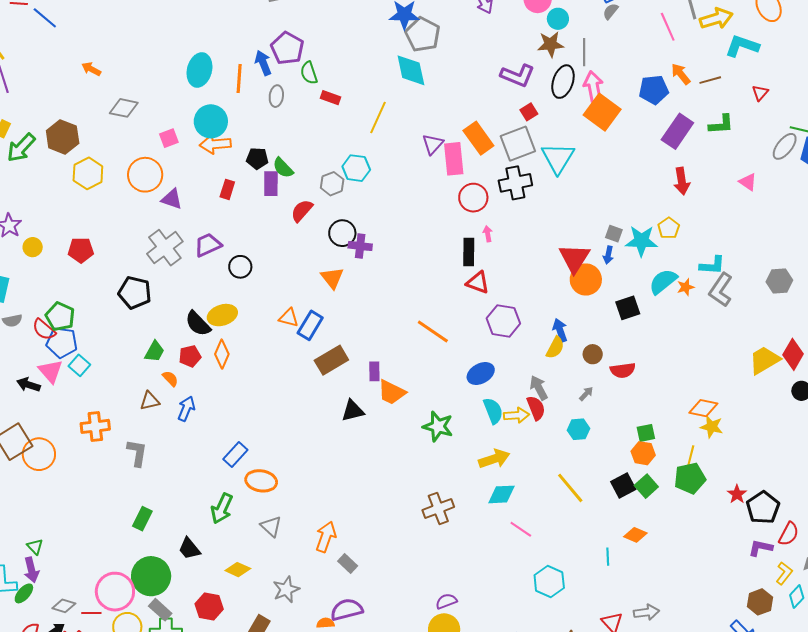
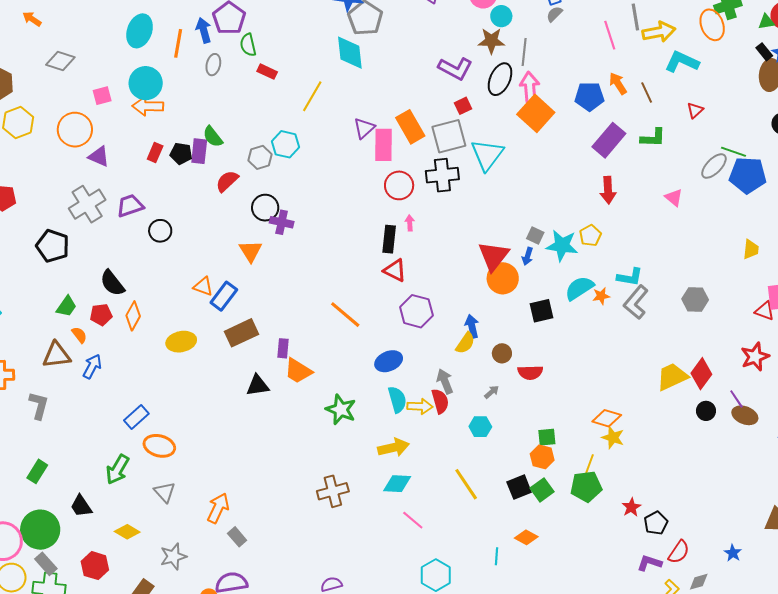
brown line: (710, 80) -> (647, 92), turned 75
black pentagon: (257, 158) -> (181, 153), moved
yellow ellipse: (222, 315) -> (181, 342), moved
brown triangle: (150, 401) -> (57, 355), size x1.4
black pentagon: (763, 508) -> (656, 523), size x0.7

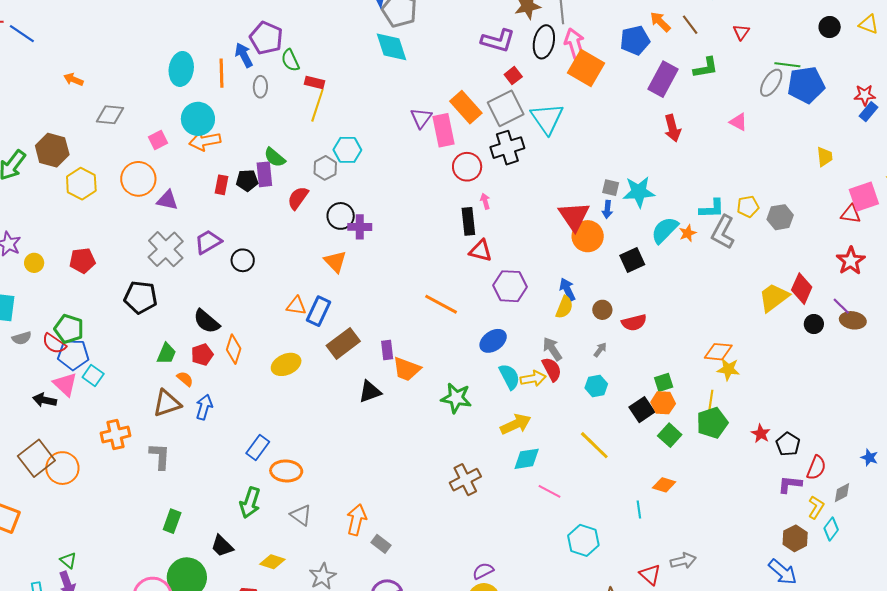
yellow line: (312, 96) -> (317, 105), moved
yellow pentagon: (590, 236) -> (748, 207), moved, turned 30
black square: (519, 487) -> (642, 410), moved

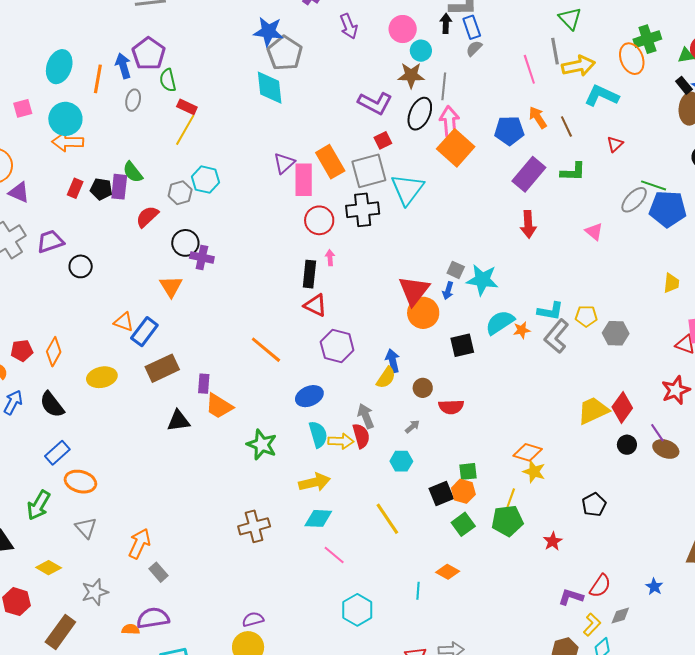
pink square: (158, 140) -> (23, 108), moved
black semicircle: (207, 321) -> (52, 405), moved
black pentagon: (788, 444) -> (594, 505), moved

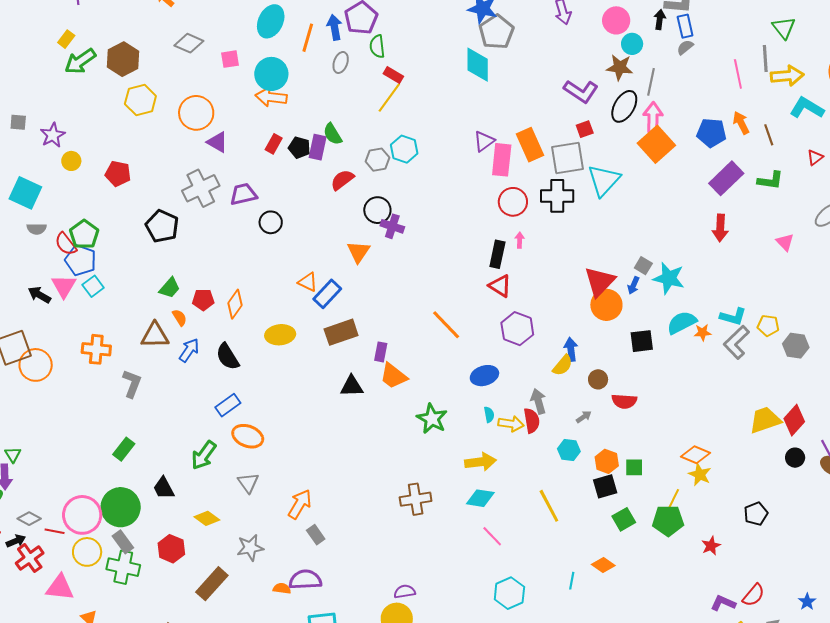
cyan semicircle: (318, 434) -> (489, 415), size x0.6
orange hexagon: (463, 491) -> (607, 461), moved

